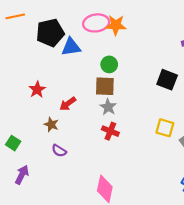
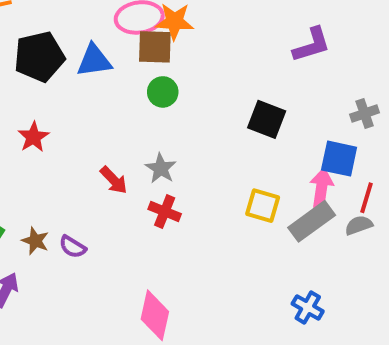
black pentagon: (50, 33) -> (39, 57), moved
brown square: (105, 86) -> (155, 47), moved
red arrow: (68, 104) -> (114, 180), moved, turned -98
brown star: (51, 124) -> (35, 241), moved

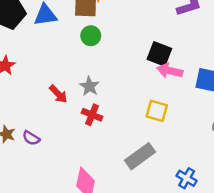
pink arrow: (321, 188) -> (170, 71), moved, turned -85
gray rectangle: (312, 221) -> (140, 156), moved

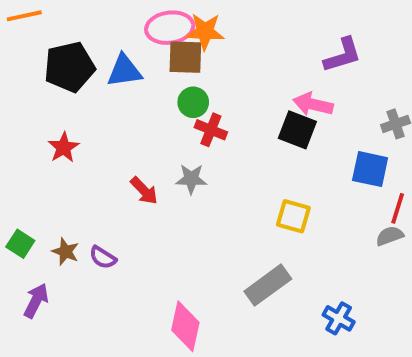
pink arrow: (170, 71) -> (313, 104), moved
gray star: (89, 86) -> (191, 179), turned -30
red cross: (92, 115) -> (211, 130), moved

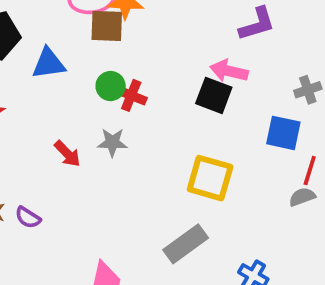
blue triangle: (124, 71) -> (49, 63), moved
green circle: (193, 102) -> (111, 86), moved
yellow square: (293, 216) -> (210, 178), size x1.4

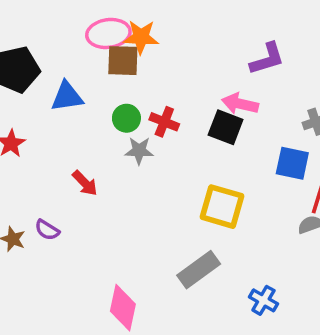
red cross: (131, 95) -> (164, 122), moved
gray star: (112, 142) -> (139, 151), moved
purple semicircle: (28, 218) -> (47, 230), moved

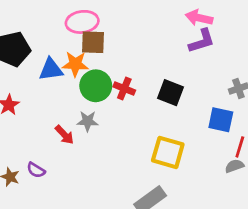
orange star: (141, 37) -> (75, 64), moved
pink arrow: (240, 104) -> (199, 18), moved
green circle: (126, 118) -> (96, 86), size x1.5
gray star: (139, 151) -> (88, 121), moved

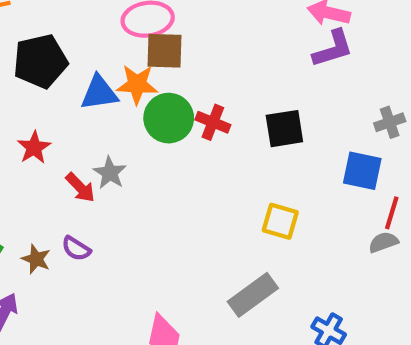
black square: (171, 93) -> (284, 129), turned -30
gray star: (88, 121) -> (110, 173), moved, turned 30
red arrow: (64, 135) -> (80, 188), moved
yellow square: (168, 152) -> (280, 221), size x0.7

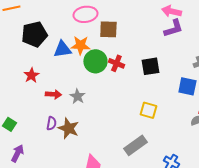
brown square: (164, 51) -> (108, 29), moved
gray star: (110, 173) -> (77, 96), moved
red arrow: (80, 188) -> (53, 94), turned -42
purple semicircle: (76, 249) -> (51, 123), turned -112
brown star: (36, 259) -> (68, 128), moved, size x1.5

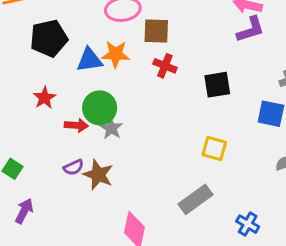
green circle: (95, 61) -> (100, 108), moved
red cross: (116, 63) -> (165, 66), moved
purple semicircle: (51, 123) -> (73, 167), turned 56

